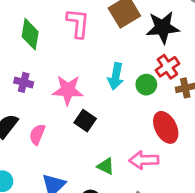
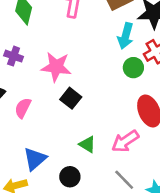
cyan arrow: (116, 76) -> (126, 36), moved
pink arrow: (144, 160) -> (125, 141), turned -36

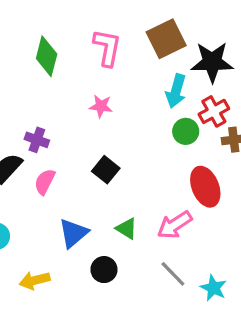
purple cross: (14, 56) -> (37, 140), moved
pink star: (56, 67) -> (101, 106), moved, size x0.6
blue triangle: (35, 159) -> (73, 233), moved

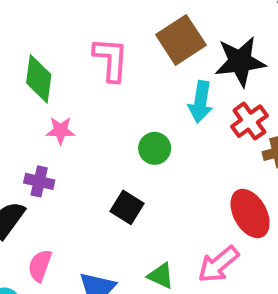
pink star: (101, 106) -> (60, 130), moved
green circle: (186, 131) -> (155, 148), moved
pink semicircle: (45, 182) -> (40, 266), moved

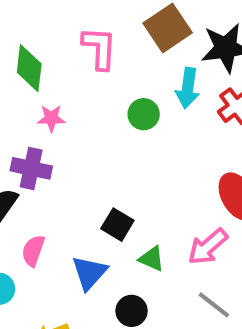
green circle: (155, 148) -> (144, 114), moved
purple cross: (39, 181) -> (31, 168), size x1.4
black square: (127, 207) -> (117, 225), moved

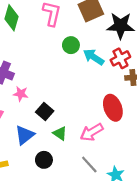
cyan arrow: (188, 88) -> (94, 57), moved, turned 105
green circle: (144, 114) -> (71, 45), moved
pink star: (51, 118) -> (21, 94), moved

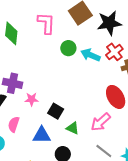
blue triangle: (25, 135) -> (42, 135), turned 48

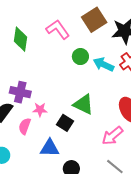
pink L-shape: (46, 23) -> (58, 29), turned -40
pink semicircle: (14, 124) -> (25, 126), moved
green triangle: (73, 128) -> (84, 104), moved, size x1.5

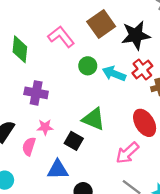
purple cross: (20, 92) -> (36, 93), moved

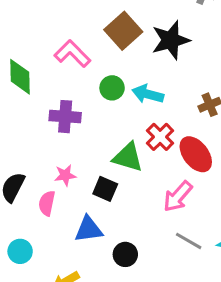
red cross: (142, 70) -> (160, 137), moved
purple cross: (36, 93) -> (65, 117), moved

